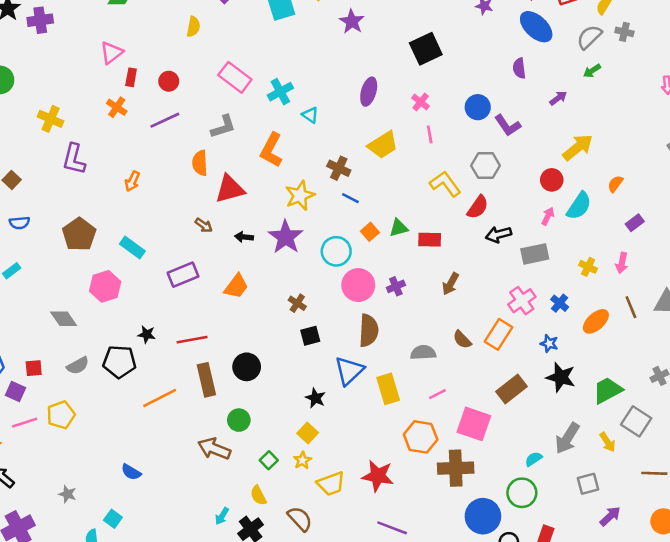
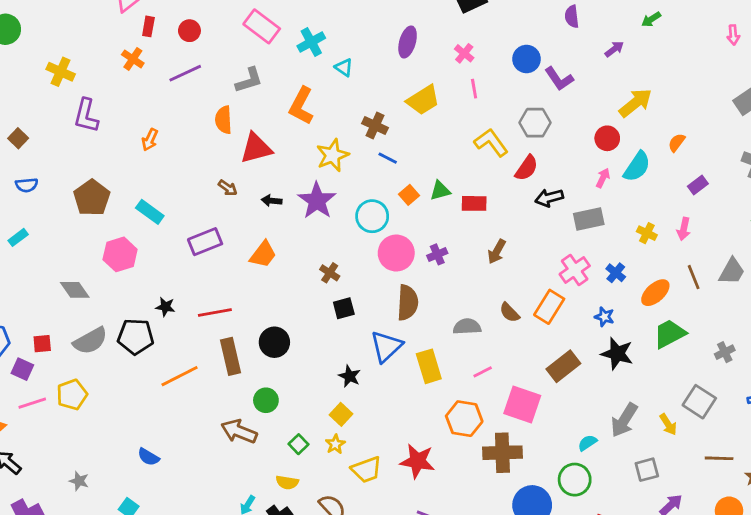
gray semicircle: (78, 366) -> (90, 341), size x1.4
green trapezoid: (608, 390) -> (670, 334), moved
yellow semicircle: (258, 495) -> (287, 482), turned -54

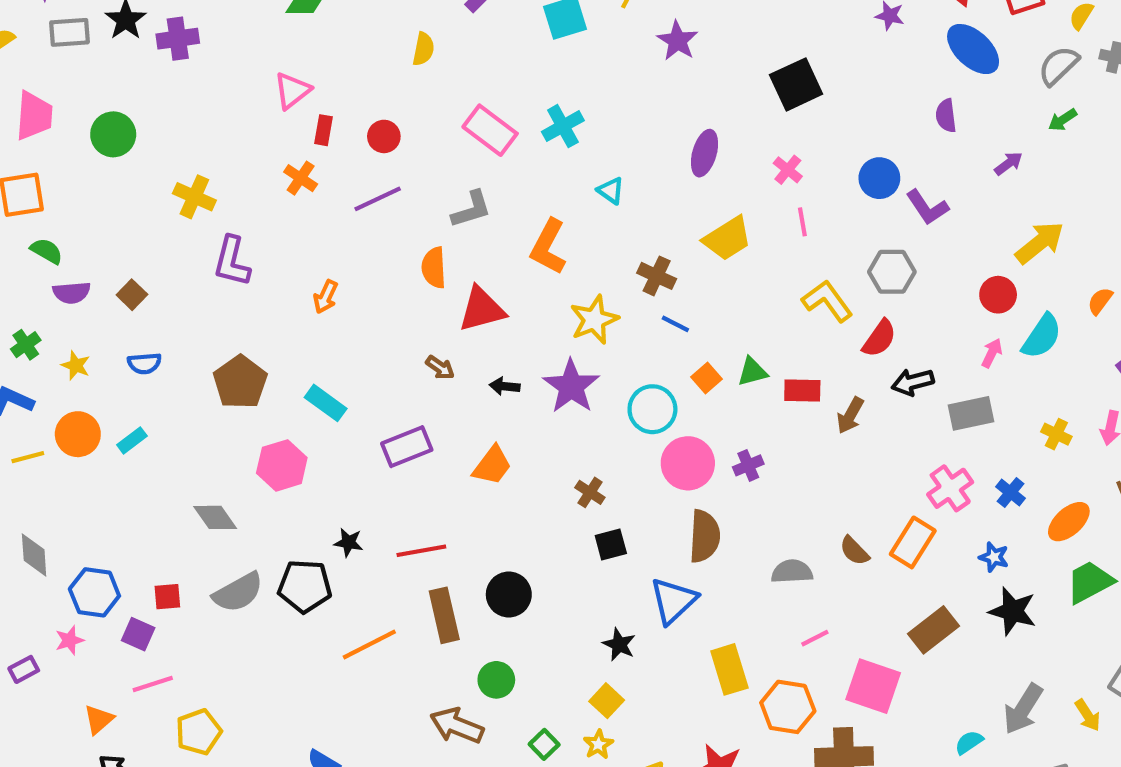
cyan cross: (311, 42) -> (563, 126), moved
brown arrow: (497, 252) -> (850, 415), moved
yellow rectangle: (429, 366) -> (729, 669), moved
yellow pentagon: (72, 395) -> (199, 732), moved

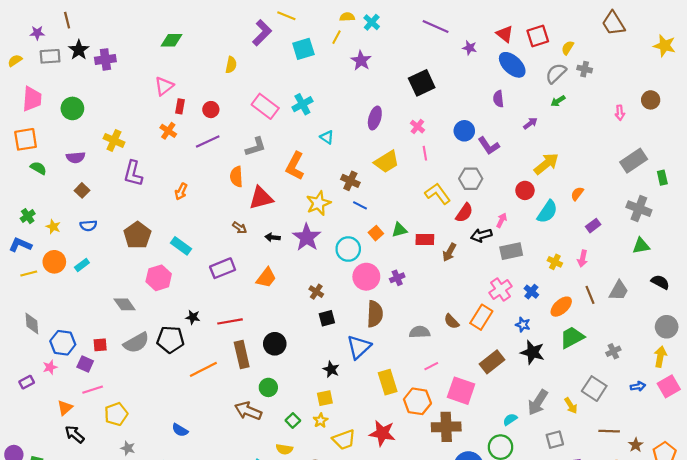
purple semicircle: (72, 293) -> (76, 157), moved
pink arrow: (992, 353) -> (502, 220), moved
yellow square: (607, 701) -> (325, 398), turned 35

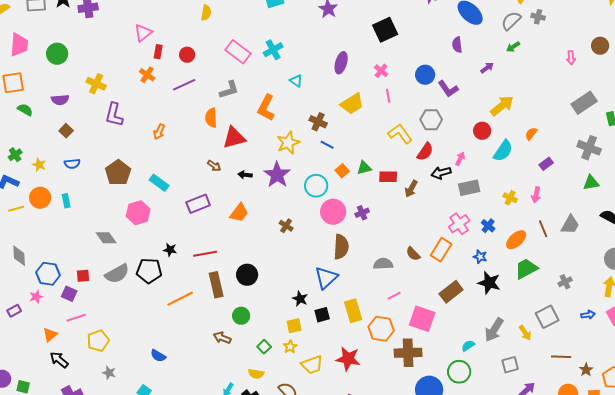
cyan rectangle: (82, 265) -> (66, 201), turned -64
black square: (327, 318) -> (322, 315), moved
gray square: (594, 389) -> (547, 317), turned 30
brown arrow: (248, 411) -> (222, 338), size x0.7

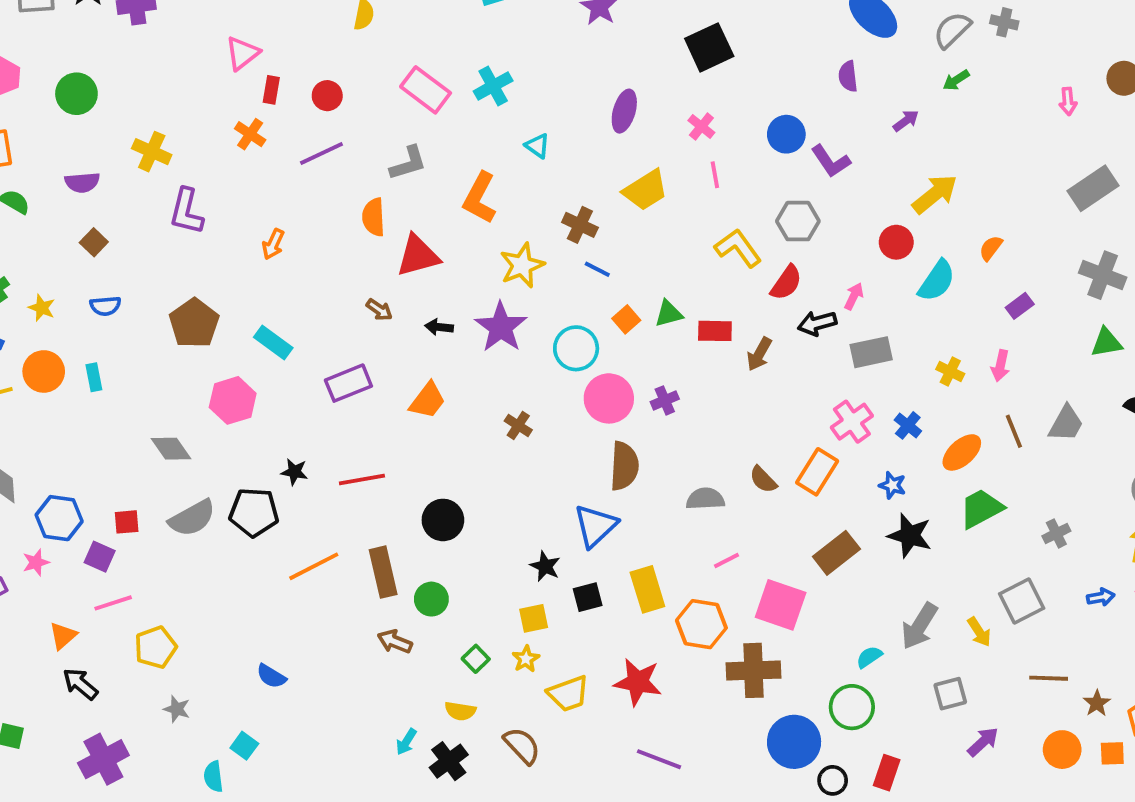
brown rectangle: (216, 285) -> (383, 572), moved

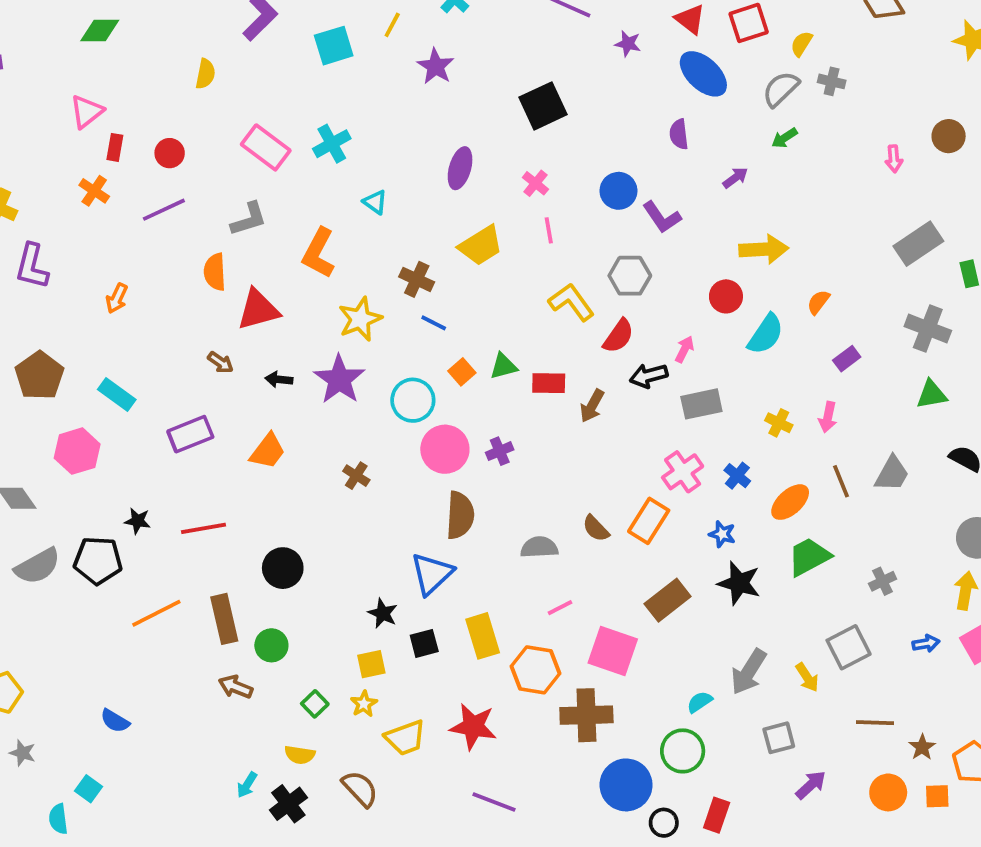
yellow arrow: (935, 194) -> (764, 249), turned 36

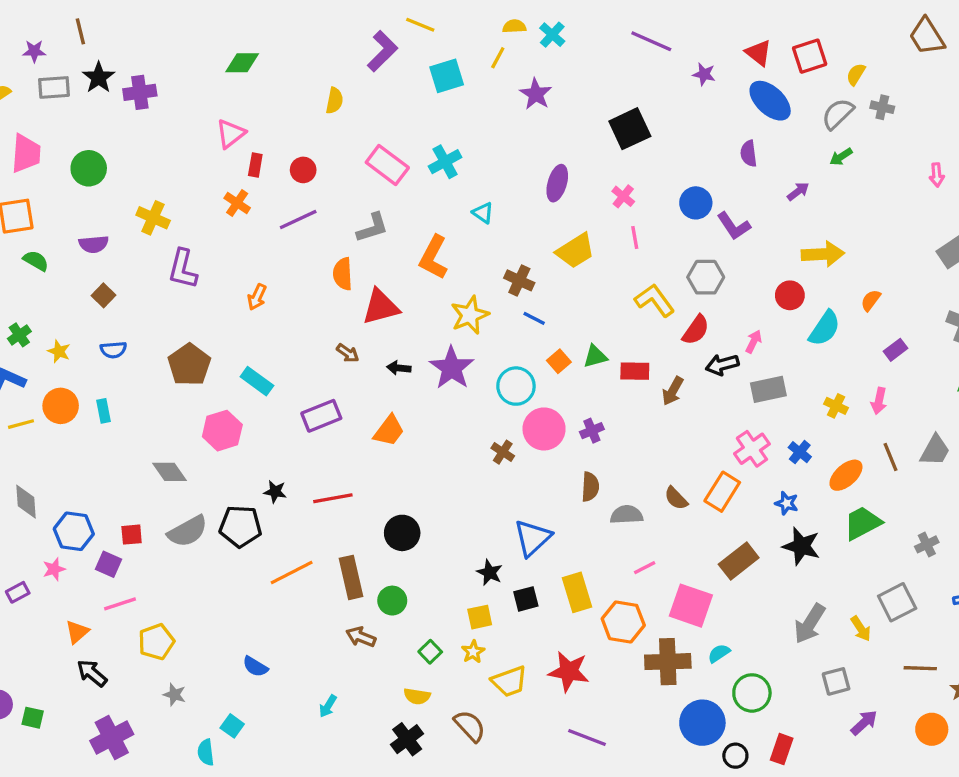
brown cross: (356, 476) -> (503, 452), moved
brown semicircle: (460, 515) -> (590, 487), moved, size x0.7
cyan semicircle: (700, 702) -> (719, 653), moved
cyan arrow: (247, 785) -> (328, 706), moved

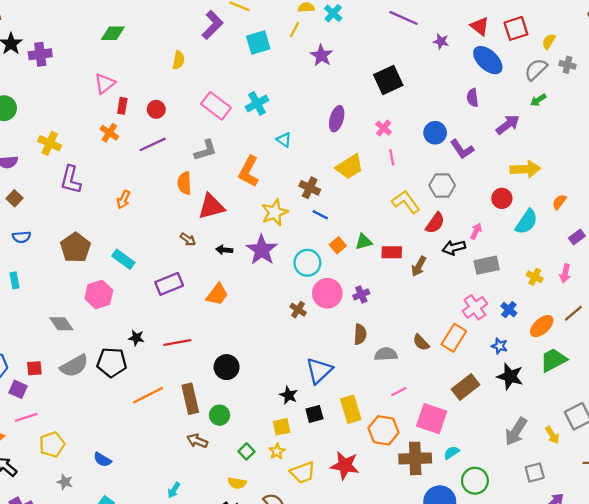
purple arrow: (798, 191) -> (508, 125), size x1.5
brown line: (891, 457) -> (573, 313), turned 72
blue semicircle: (255, 667) -> (102, 460), moved

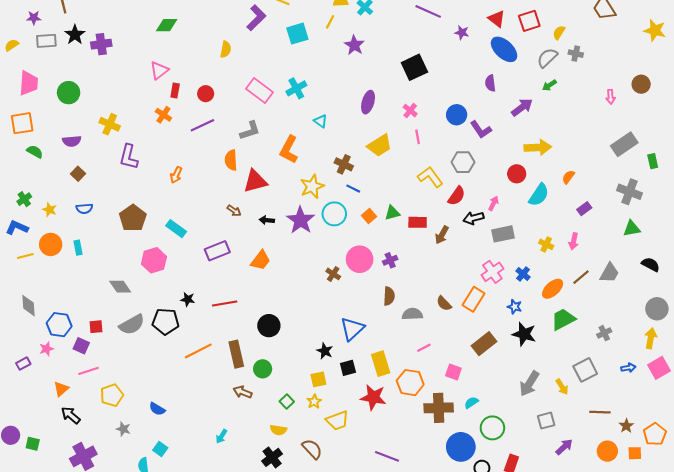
cyan circle: (307, 263) -> (334, 214), moved
pink square: (432, 419) -> (453, 372), size x0.6
red star: (345, 465) -> (373, 397), moved

